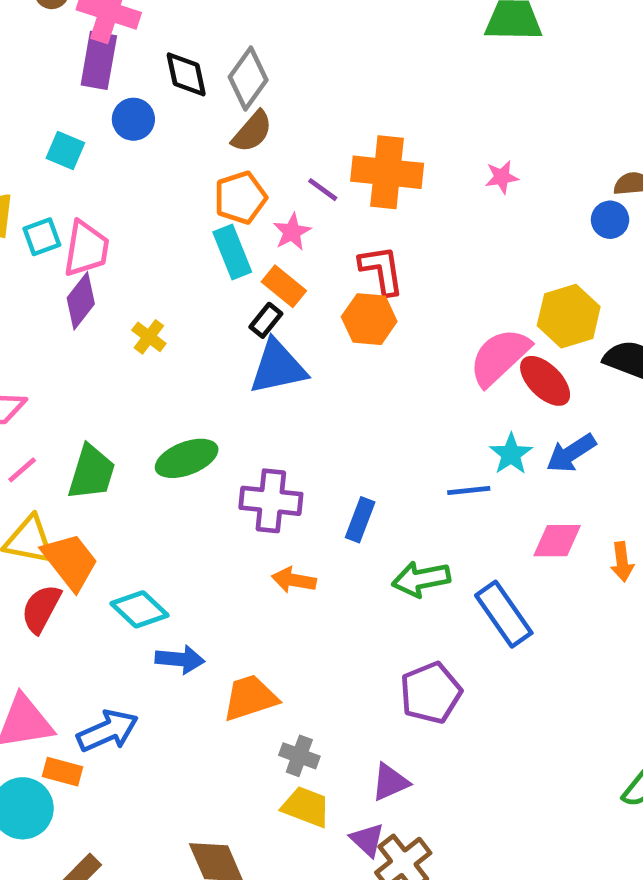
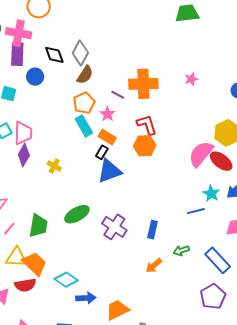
purple cross: (271, 501) -> (114, 227), turned 35
green arrow: (421, 579) -> (181, 251), size x0.7
orange arrow: (294, 580) -> (154, 266), moved, turned -42
red semicircle: (41, 609) -> (25, 285), turned -120
purple pentagon: (431, 693) -> (213, 297), moved

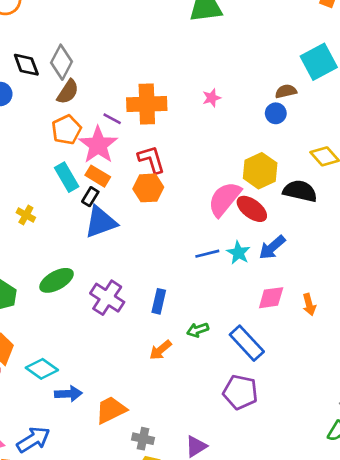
pink star: (107, 114) -> (98, 145), size x1.8
cyan rectangle: (84, 126) -> (67, 177), moved
blue line: (196, 211) -> (207, 254), moved
purple pentagon: (213, 297) -> (240, 392), turned -30

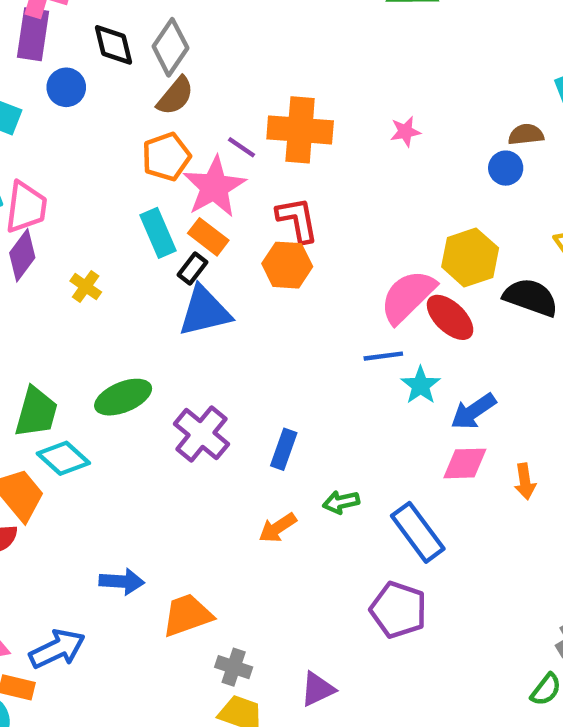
blue arrow: (272, 247) -> (473, 411), moved
blue line: (207, 254) -> (383, 356), moved
cyan diamond: (42, 369) -> (63, 458), moved

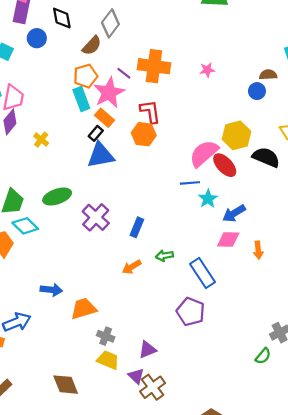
gray diamond: (170, 47) -> (110, 23), moved
cyan rectangle: (158, 233) -> (81, 99), moved

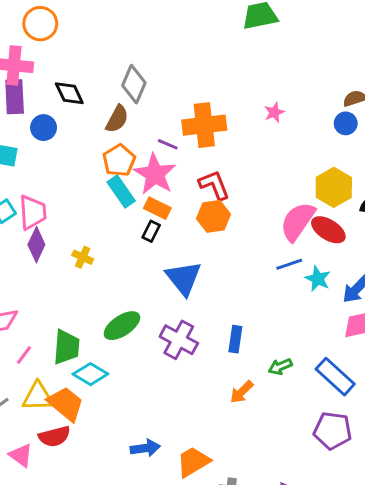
blue triangle: (101, 155) -> (183, 278), moved, turned -44

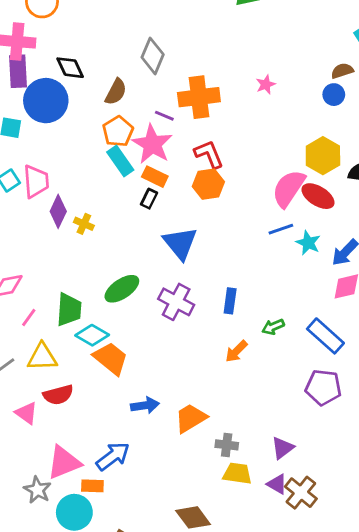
gray diamond: (134, 84) -> (153, 56), moved
blue circle: (44, 128) -> (46, 101), size x1.8
purple diamond: (36, 245) -> (58, 211), moved
orange trapezoid: (66, 404) -> (111, 358), moved

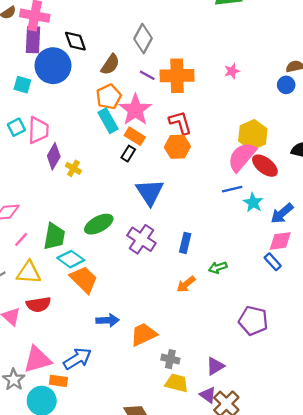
purple line: (164, 116) -> (147, 75), moved
yellow hexagon: (323, 156) -> (253, 135), moved
blue rectangle: (325, 336) -> (273, 262), moved, size x0.6

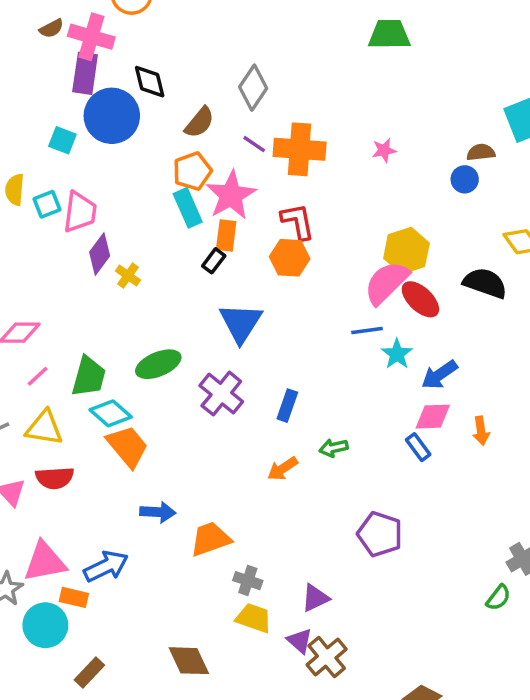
orange rectangle: (135, 136) -> (226, 235), turned 60

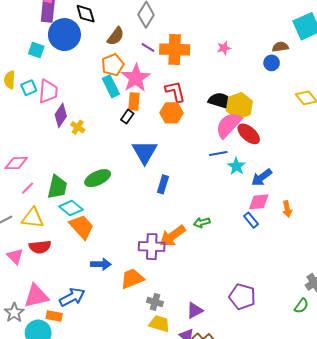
black semicircle: (485, 283) -> (221, 101), moved
purple cross: (221, 394) -> (152, 247), moved, turned -35
blue rectangle: (287, 406) -> (163, 184), moved
orange arrow: (283, 469) -> (173, 236), size x1.5
purple pentagon: (380, 534) -> (242, 297), moved

